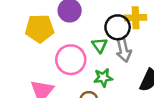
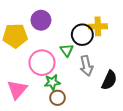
gray arrow: (124, 50) -> (86, 66), moved
green star: (103, 78) -> (52, 82), moved

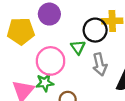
green star: (52, 82) -> (45, 83), moved

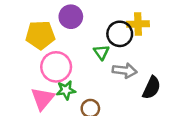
pink circle: (51, 61) -> (56, 67), moved
gray arrow: (100, 64) -> (125, 71), turned -70

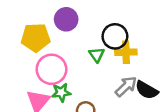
yellow cross: (138, 24) -> (126, 52), moved
gray arrow: (125, 71) -> (126, 86), moved, turned -50
black semicircle: (152, 88) -> (147, 90), turned 95

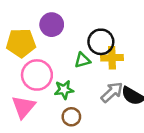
green triangle: (97, 55) -> (82, 60), turned 49
green star: (61, 92) -> (64, 90), moved

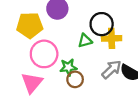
brown circle: (71, 117) -> (75, 79), moved

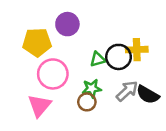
black circle: (102, 24) -> (118, 57), moved
yellow cross: (112, 38) -> (137, 50), moved
green star: (68, 67) -> (92, 89), moved

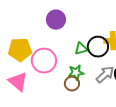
yellow pentagon: (37, 42) -> (20, 50), moved
pink triangle: (39, 106) -> (18, 82), moved, turned -30

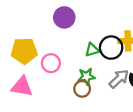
pink circle: (44, 61) -> (51, 63), size x0.7
pink triangle: (18, 82) -> (22, 87), turned -30

